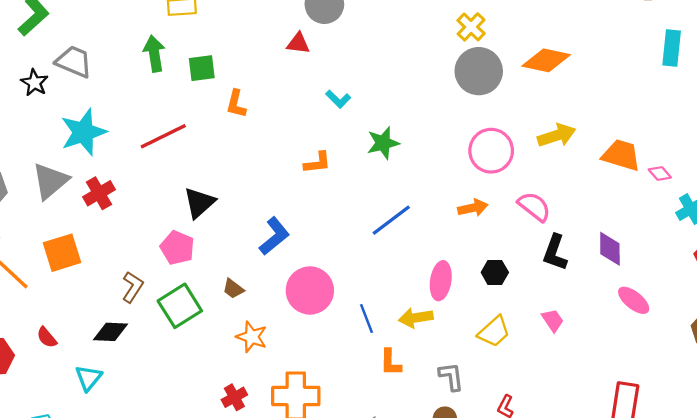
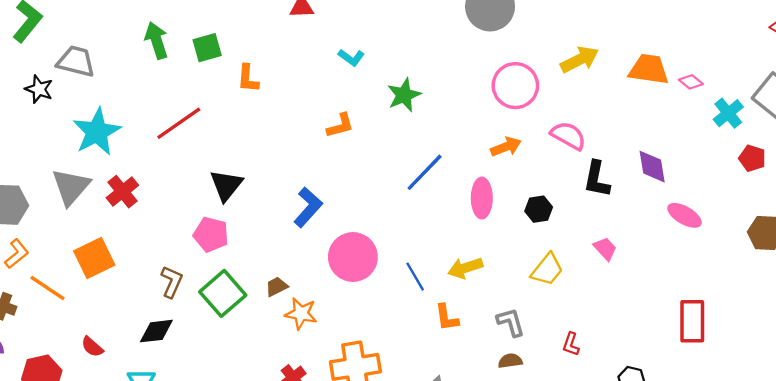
pink ellipse: (441, 281) -> (482, 198), moved
brown trapezoid: (233, 289) -> (277, 287), moved, turned 125

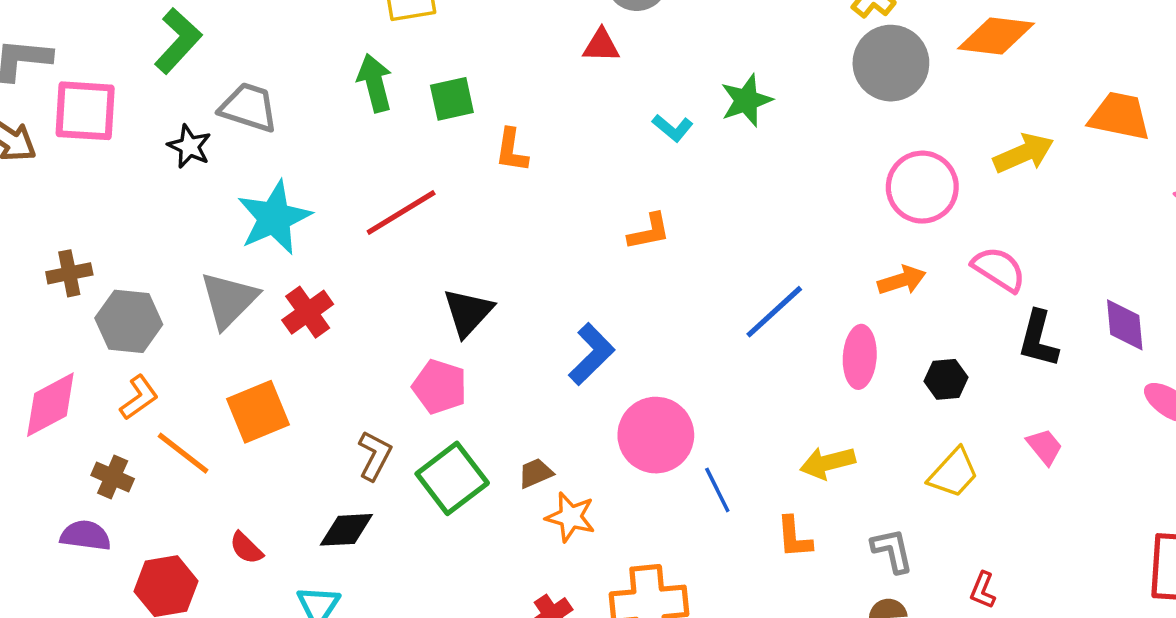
orange trapezoid: (649, 69) -> (1120, 116), moved
green star: (404, 95) -> (746, 100), moved
blue line: (415, 277) -> (717, 490), moved

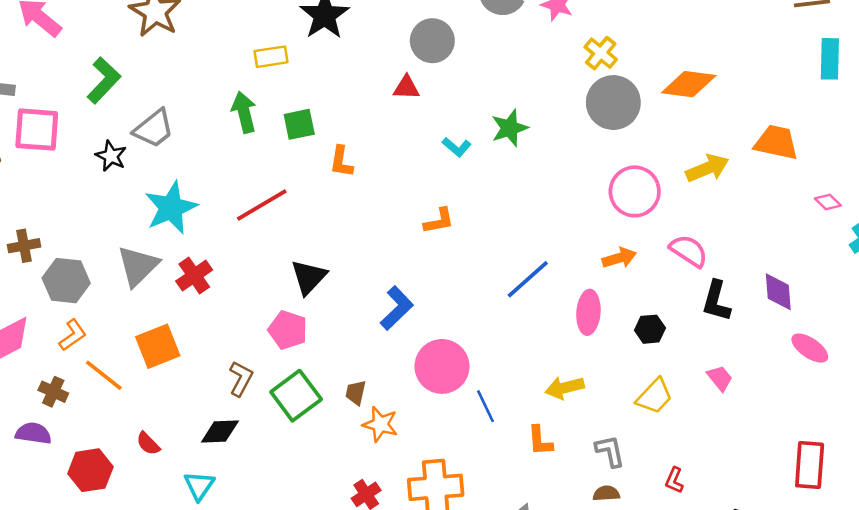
gray trapezoid: (249, 107) -> (154, 129), turned 123
brown trapezoid: (536, 473) -> (356, 393), turned -55

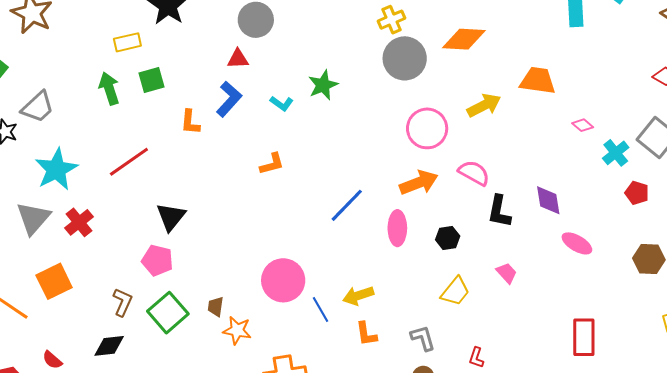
yellow cross: (601, 53) -> (392, 20), turned 32
green square: (299, 124) -> (152, 80), moved
orange arrow: (619, 258) -> (419, 183), size x1.4
blue L-shape: (397, 308) -> (229, 99), moved
yellow arrow: (565, 388) -> (358, 296), moved

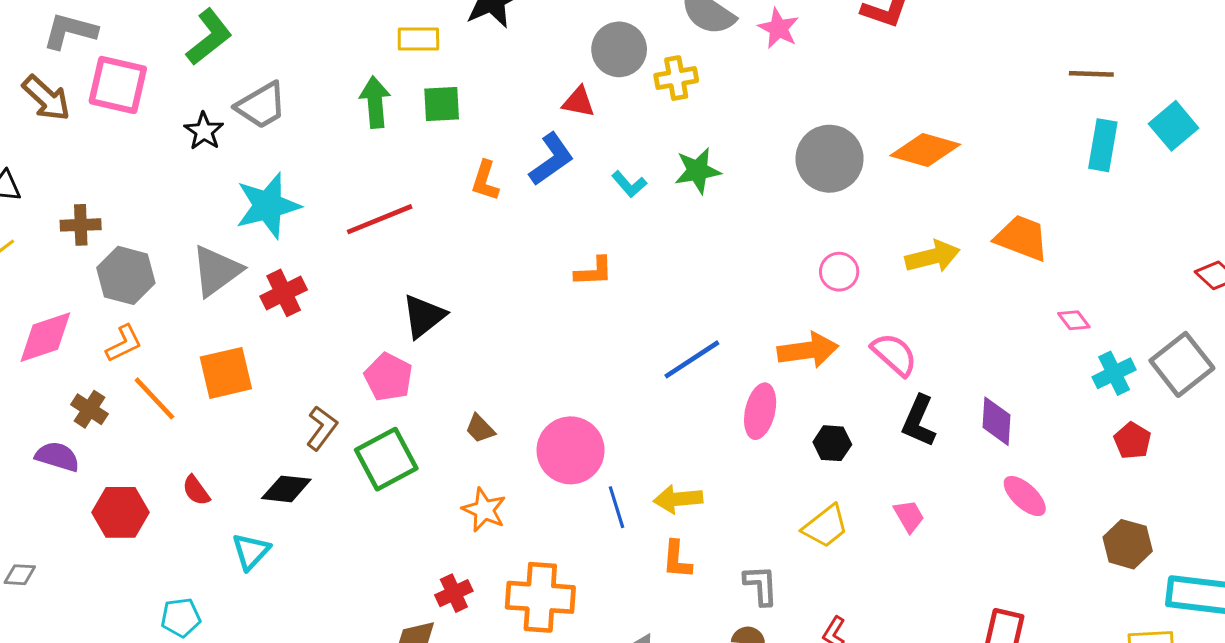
yellow cross: (392, 20) -> (676, 78), moved
pink circle: (427, 128) -> (839, 272), size x0.6
brown trapezoid: (216, 307) -> (480, 429), moved, turned -65

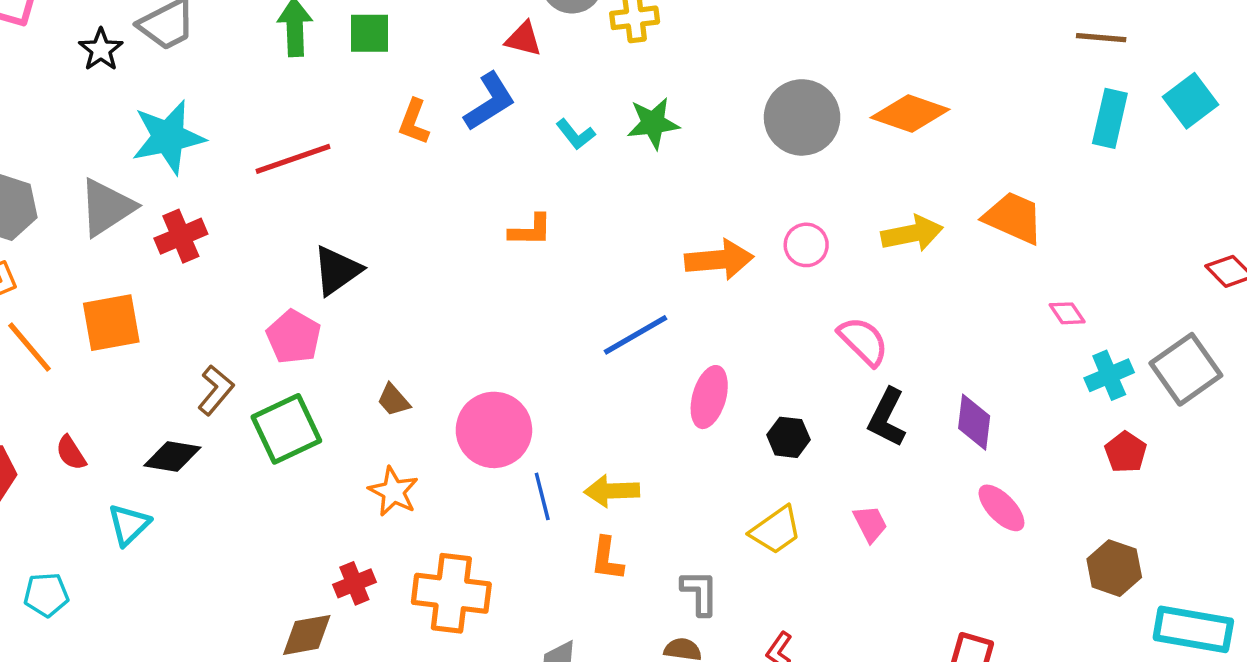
orange arrow: (808, 350) -> (719, 260), moved

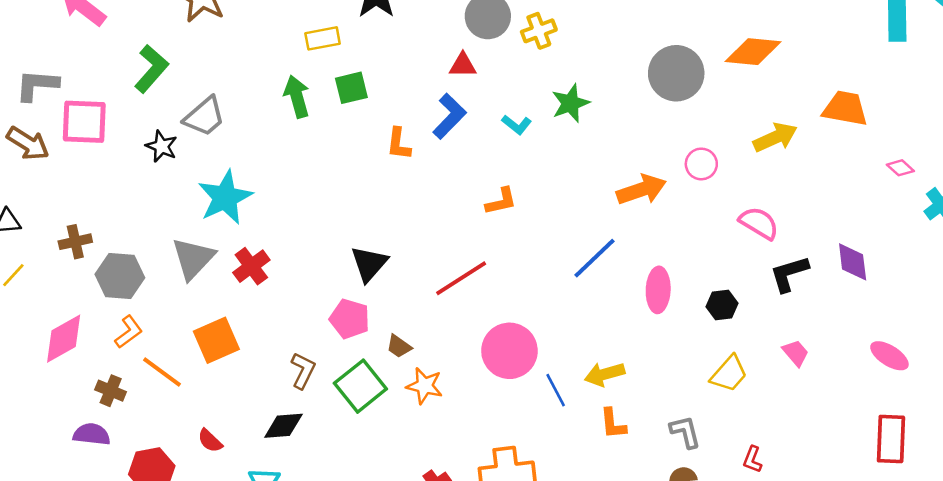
red line: (293, 159) -> (461, 278), moved
brown trapezoid: (394, 400) -> (399, 346), moved
black L-shape: (887, 417) -> (789, 274), turned 60
orange star: (393, 492) -> (425, 386), moved
pink ellipse: (1001, 508) -> (889, 356), moved

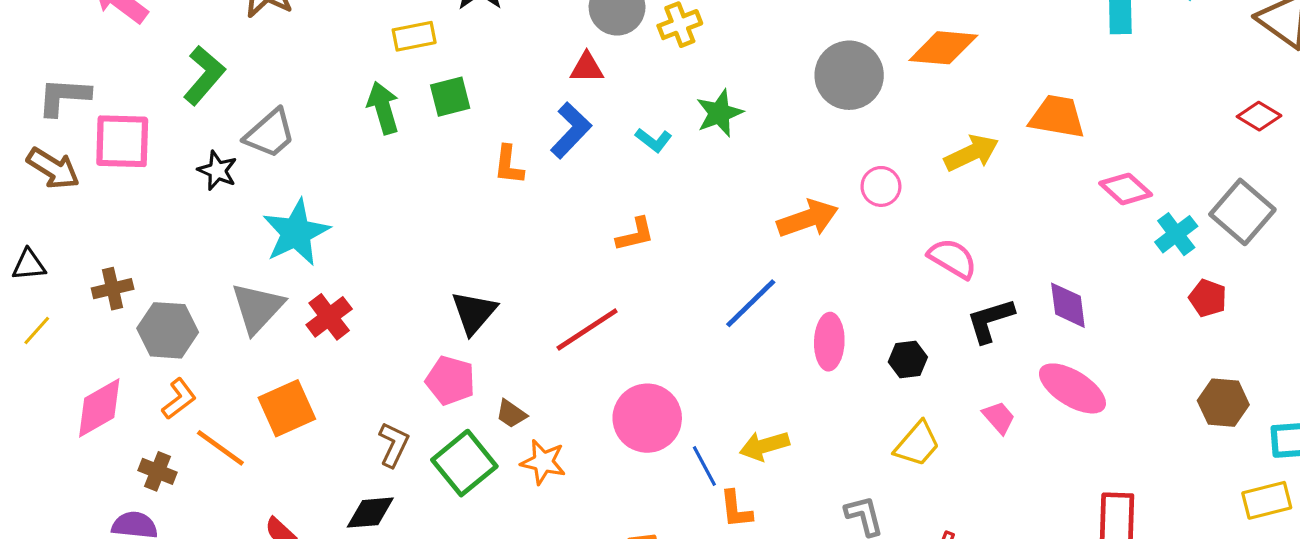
pink diamond: (900, 168) -> (1126, 189), size x1.5
pink ellipse: (889, 356) -> (1072, 388), moved, size x1.4
orange L-shape: (613, 424) -> (736, 509), moved

